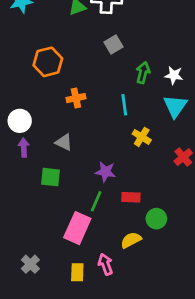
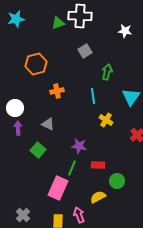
white star: (174, 75) -> (125, 31), moved
green square: (51, 177) -> (38, 150), turned 35

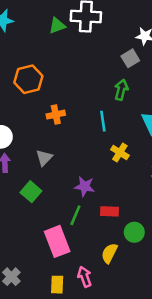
gray square: (85, 51) -> (130, 58), moved
gray triangle: (48, 124) -> (44, 158), turned 48
pink rectangle: (58, 188) -> (57, 241), turned -45
yellow semicircle: (98, 197) -> (109, 253), turned -35

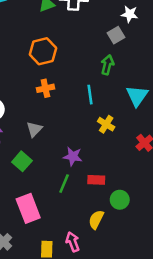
orange hexagon: (28, 79) -> (43, 51), moved
pink rectangle: (57, 241) -> (28, 208), moved

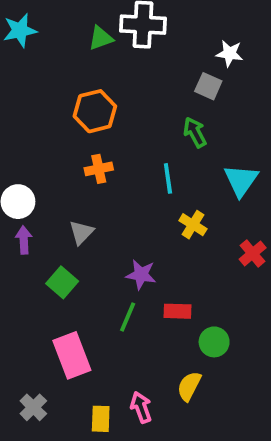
gray square: (116, 35) -> (208, 86), turned -35
green arrow: (107, 65) -> (195, 132), turned -42
yellow semicircle: (96, 220) -> (189, 386), moved

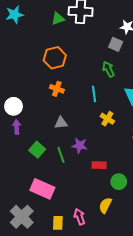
orange cross: (99, 169) -> (57, 89), turned 32
gray triangle: (81, 232) -> (61, 123), moved, turned 40
green line: (128, 317) -> (61, 155), moved, turned -42
pink rectangle: (72, 355) -> (42, 189), turned -45
gray cross: (33, 407) -> (22, 217), size x1.6

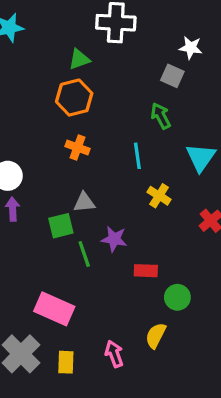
green triangle: (58, 19) -> (79, 59), moved
green square: (37, 150) -> (61, 226), moved, turned 35
yellow rectangle: (58, 223) -> (66, 362), moved

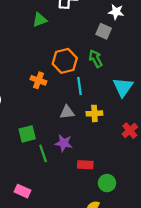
orange hexagon: (74, 98) -> (65, 61), moved
yellow cross: (159, 196) -> (94, 113), turned -35
gray triangle: (84, 202) -> (67, 112), moved
pink rectangle: (54, 309) -> (23, 191), size x0.6

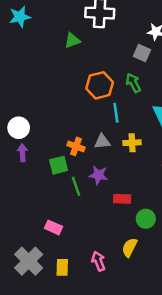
orange cross: (38, 80) -> (76, 146), moved

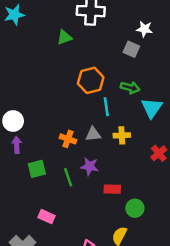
green arrow: (133, 83) -> (130, 88), moved, turned 132
green square: (59, 165) -> (37, 169), moved

